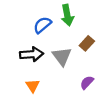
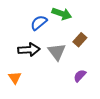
green arrow: (67, 15) -> (62, 14), turned -60
orange triangle: (33, 86) -> (15, 78), moved

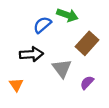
brown rectangle: (80, 40) -> (87, 43), size x1.5
gray triangle: (57, 52) -> (62, 68), moved

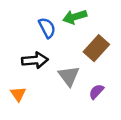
green arrow: (67, 15) -> (75, 17), turned 144
blue semicircle: (42, 25) -> (47, 28), turned 102

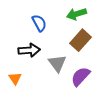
green arrow: (75, 17) -> (76, 14), moved
purple semicircle: (96, 92) -> (81, 76), size x1.5

